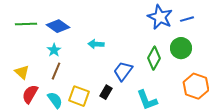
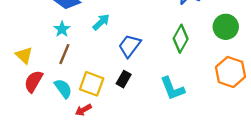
cyan arrow: (96, 44) -> (101, 22), moved, turned 133
green circle: (181, 48) -> (226, 27), moved
blue trapezoid: (123, 71) -> (130, 46), moved

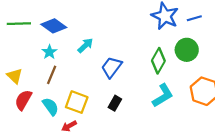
green circle: (226, 27) -> (187, 50), moved
black rectangle: (124, 79) -> (115, 103), moved
cyan L-shape: (172, 89) -> (163, 96), moved, turned -100

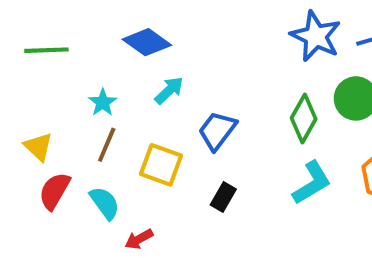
blue diamond: (54, 26) -> (147, 42), moved
yellow square: (77, 102) -> (161, 165), moved

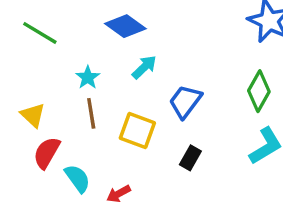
green line: (46, 50) -> (40, 33), turned 33
brown line: (107, 145) -> (91, 113), turned -32
cyan semicircle: (105, 203) -> (77, 178), moved

